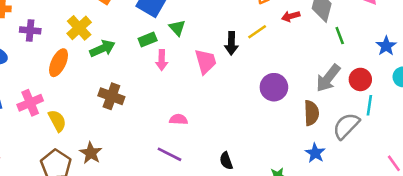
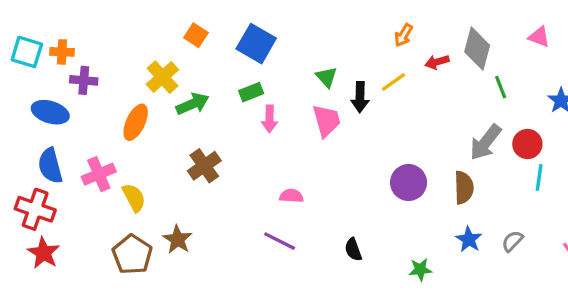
green triangle: (177, 28) -> (326, 77), moved
purple cross: (30, 30) -> (84, 80), moved
purple circle: (274, 87) -> (409, 183), moved
brown cross: (111, 96) -> (204, 166), turned 35
gray semicircle: (346, 126) -> (512, 241), moved, size x0.6

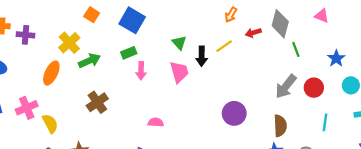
purple cross: (84, 80) -> (26, 35), moved
cyan line: (539, 177) -> (325, 122), moved
brown semicircle: (464, 188) -> (280, 126), moved

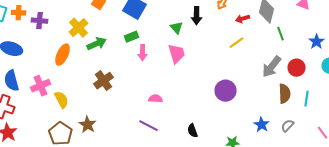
yellow line: (224, 46) -> (237, 43), moved
black arrow: (202, 56) -> (197, 16), moved
brown semicircle: (280, 126) -> (285, 94), moved

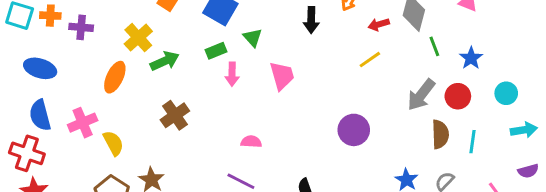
green triangle: (177, 28) -> (253, 38), moved
blue star: (317, 42) -> (471, 58), moved

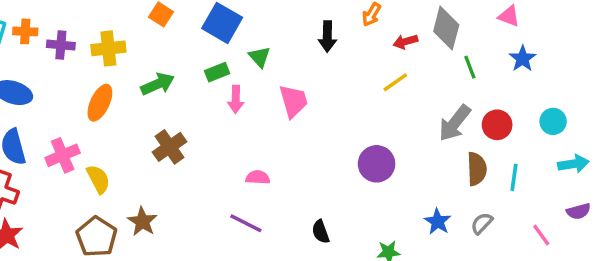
yellow cross: (138, 38) -> (108, 48), moved, turned 36
blue star: (471, 58) -> (523, 59), moved

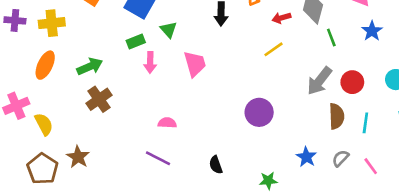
green arrow: (158, 84) -> (90, 66), moved
pink line: (541, 235) -> (371, 166), moved

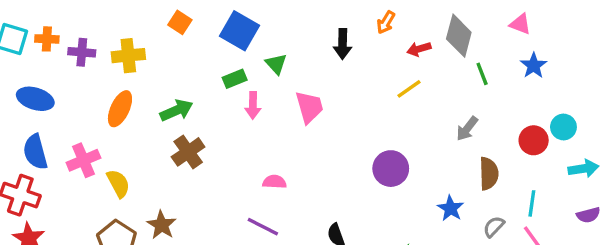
gray arrow: (319, 81) -> (467, 129), size x0.7
red circle: (352, 82) -> (534, 140), moved
cyan line: (365, 123) -> (532, 203), moved
blue star: (306, 157) -> (451, 208), moved

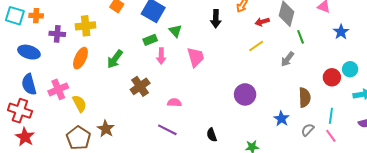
purple cross: (82, 52) -> (57, 34), moved
blue star: (534, 66) -> (341, 32), moved
green arrow: (176, 110) -> (115, 59), turned 150
gray arrow: (467, 129) -> (287, 59), moved
brown cross: (188, 152) -> (140, 86), moved

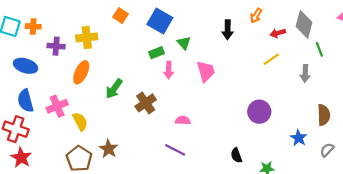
green arrow: (115, 59) -> (114, 89), moved
gray arrow: (287, 59) -> (305, 73), turned -35
black semicircle: (212, 135) -> (236, 155), moved

